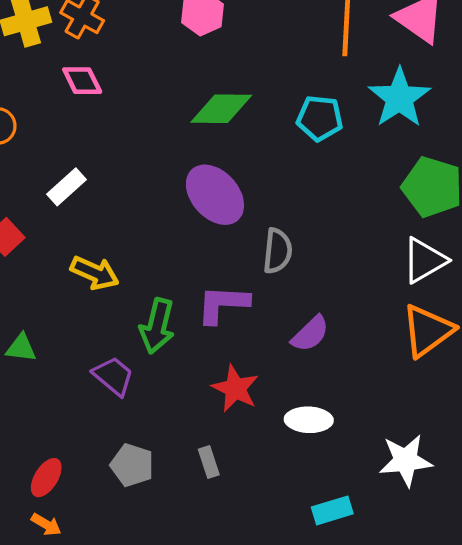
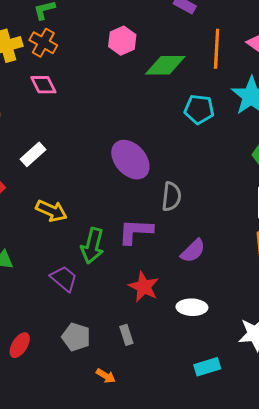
green diamond: (221, 109) -> (165, 65), moved
orange arrow: (46, 524) -> (106, 376), moved

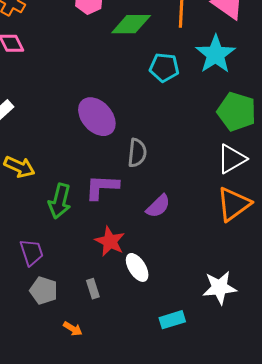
purple trapezoid: (64, 279) -> (32, 252), moved, turned 32
white ellipse: (192, 307) -> (137, 267), moved, turned 56

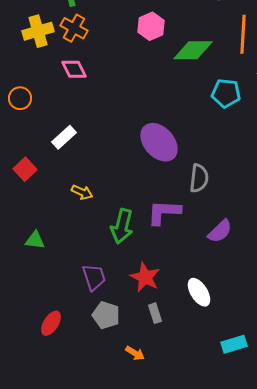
yellow arrow: (19, 167) -> (82, 192), size x0.7
red star: (110, 241) -> (145, 277), moved

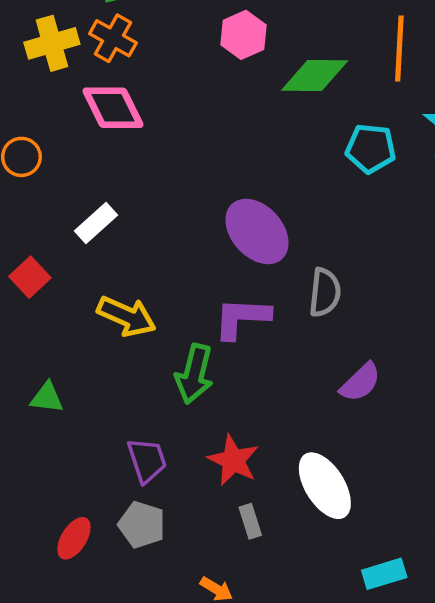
pink diamond: (74, 69) -> (113, 108), size x1.4
yellow arrow: (82, 192) -> (127, 316), size x1.6
purple L-shape: (164, 212) -> (242, 318), moved
white ellipse: (199, 292) -> (325, 486), size x1.4
gray pentagon: (106, 315) -> (142, 525), moved

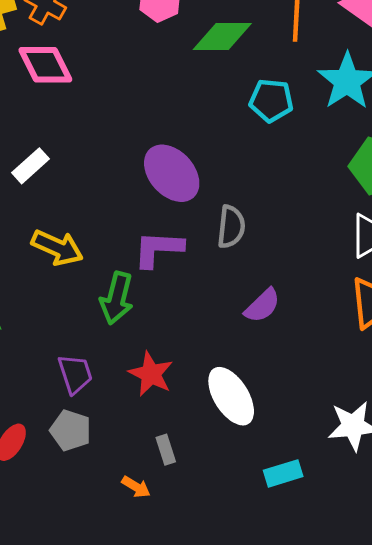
gray rectangle: (250, 521) -> (166, 450), moved

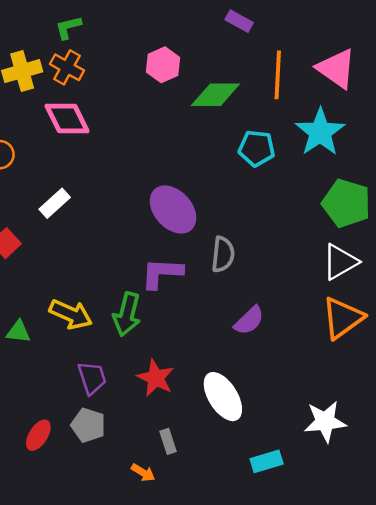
yellow arrow: (57, 248) -> (71, 314), moved

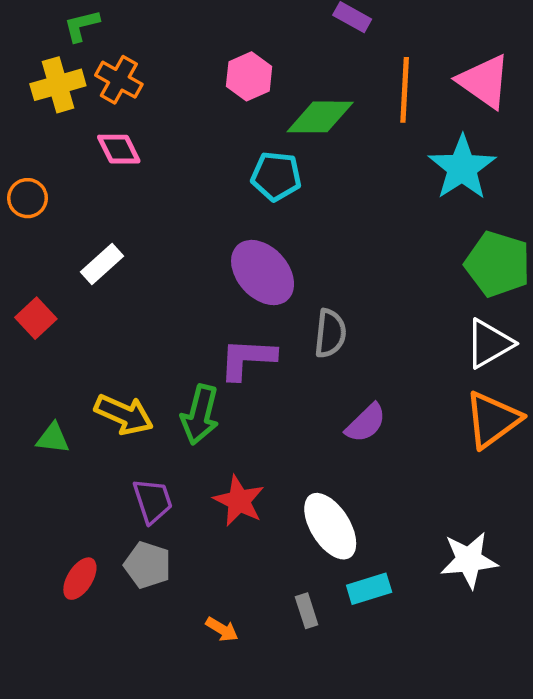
green L-shape: (68, 27) -> (82, 26), moved
pink diamond: (67, 118) -> (119, 149), size x0.7
cyan pentagon: (257, 148) -> (276, 176), moved
gray rectangle: (168, 441) -> (307, 611), moved
cyan rectangle: (267, 461) -> (369, 589), moved

